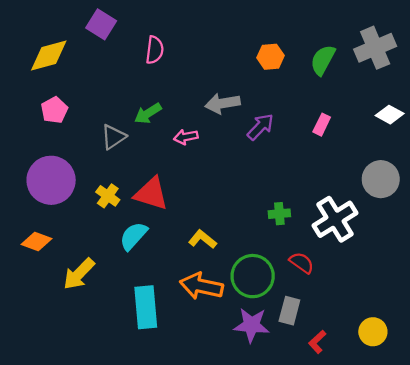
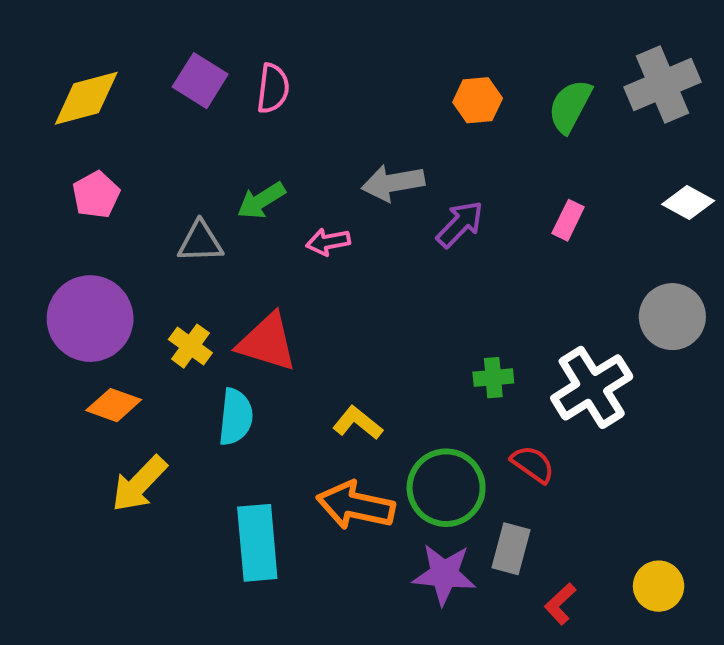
purple square: (101, 24) -> (200, 81), moved
gray triangle: (113, 137) -> (200, 242), turned 32
cyan semicircle: (133, 236) -> (236, 417), turned 144
orange diamond: (37, 242) -> (114, 405), moved

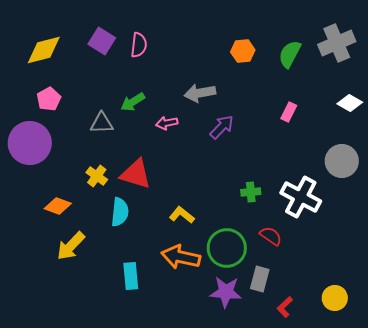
purple arrow: (460, 224) -> (222, 127), moved
purple circle: (90, 319) -> (30, 143), moved
white cross: (592, 387) -> (301, 197), turned -30
cyan rectangle: (257, 543) -> (131, 276), size x0.7

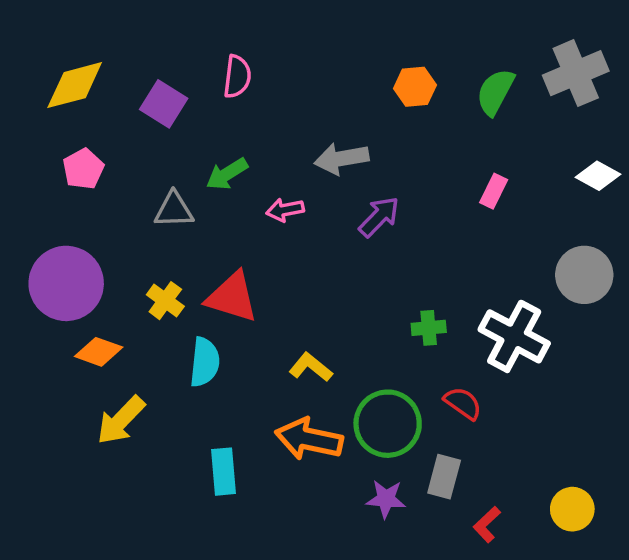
purple square: (102, 41) -> (164, 104), moved
purple circle: (30, 143) -> (66, 283), moved
purple star: (226, 292) -> (386, 499), size x0.7

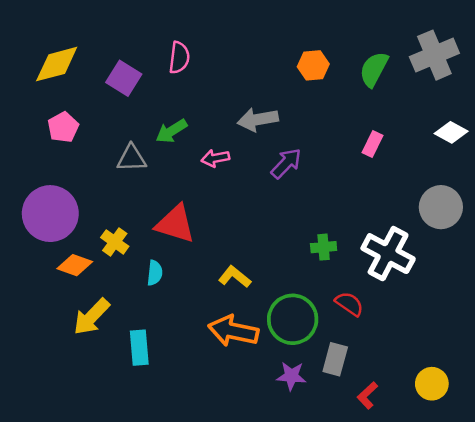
yellow cross: (165, 301) -> (115, 242), moved
cyan semicircle: (205, 362) -> (155, 273), size x0.7
cyan rectangle: (223, 472) -> (139, 348), moved

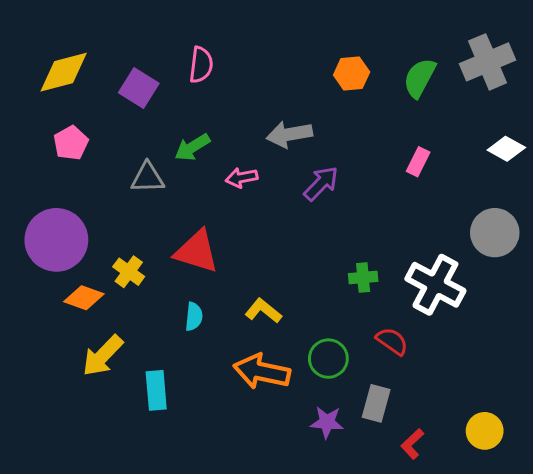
cyan semicircle: (155, 273) -> (194, 317), moved
green circle: (293, 319) -> (328, 359), size x0.7

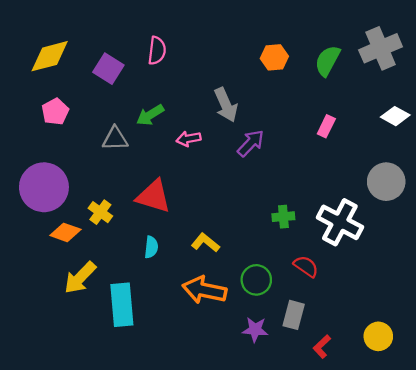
gray arrow: (289, 134) -> (226, 105), turned -104
cyan rectangle: (156, 390) -> (122, 305), size x1.4

